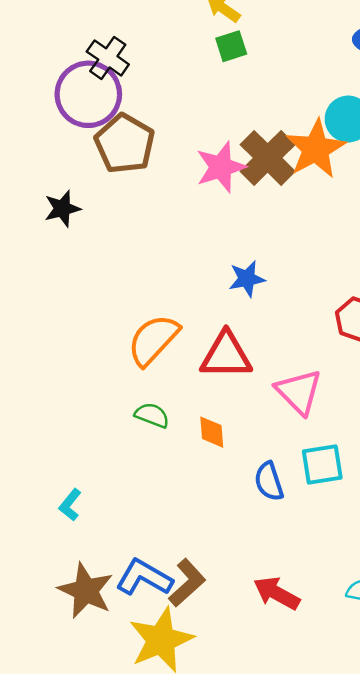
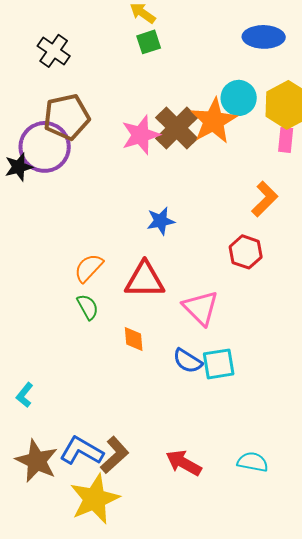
purple circle: (88, 94) -> (45, 147), moved
brown pentagon: (125, 144) -> (67, 117), turned 30
orange semicircle: (153, 340) -> (89, 268), size x0.7
green semicircle: (152, 415) -> (88, 307), moved, turned 40
blue semicircle: (269, 481) -> (188, 361), moved, turned -40

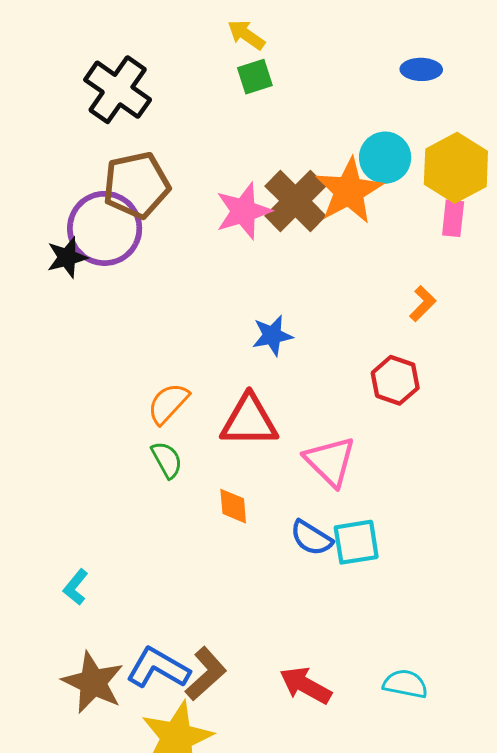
blue ellipse: (264, 37) -> (421, 69), size x0.7
black cross: (54, 51) -> (118, 90), size x1.4
orange L-shape: (265, 199) -> (423, 304), size x0.7

